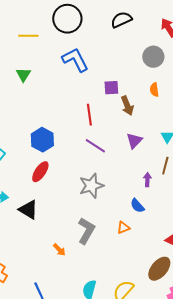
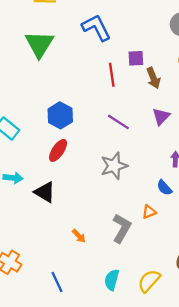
green triangle: (23, 75) -> (39, 44), size x1.8
red line: (89, 115) -> (112, 75), moved
gray L-shape: (86, 231) -> (122, 228), moved

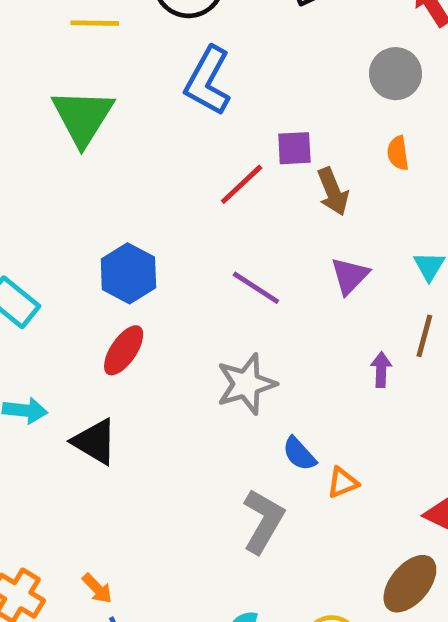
blue L-shape: (96, 28) -> (208, 81), turned -124
red line: (112, 75) -> (242, 184), turned 55
blue semicircle: (164, 188) -> (299, 454), moved
orange triangle: (149, 212) -> (343, 483), moved
orange arrow: (79, 236) -> (97, 588), moved

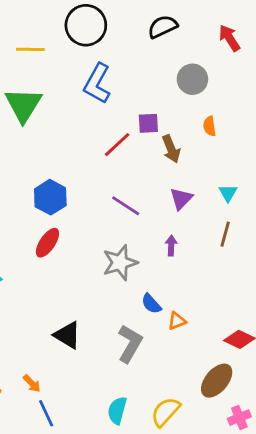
gray circle: (395, 74) -> (192, 79), moved
purple arrow: (381, 370) -> (171, 246), moved
black triangle: (95, 442) -> (67, 335), moved

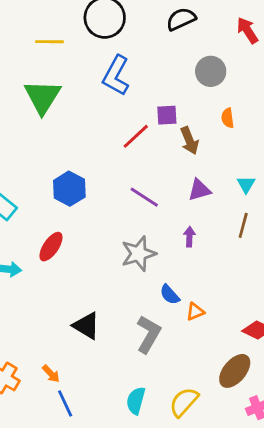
purple triangle: (181, 199) -> (199, 190), turned 30
red ellipse: (47, 243) -> (51, 247), moved

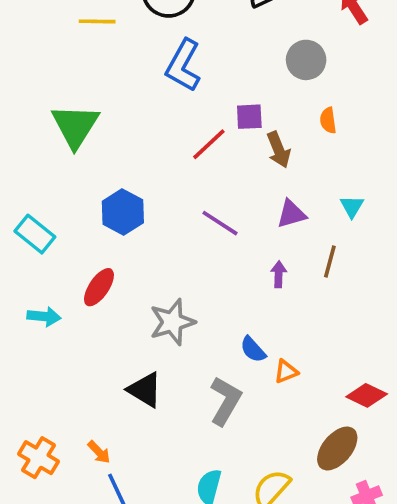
green triangle: (43, 97) -> (75, 126), moved
brown line: (243, 225) -> (330, 262), moved
gray star: (139, 254) -> (172, 322), moved

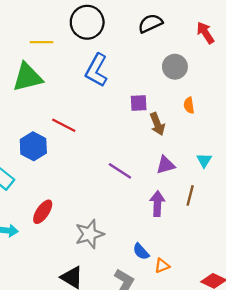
green triangle: (75, 126) -> (27, 77), moved, turned 44
red line: (209, 144) -> (64, 125), moved, turned 70
blue hexagon: (123, 212) -> (33, 146), moved
purple arrow: (279, 274) -> (157, 204), size x1.5

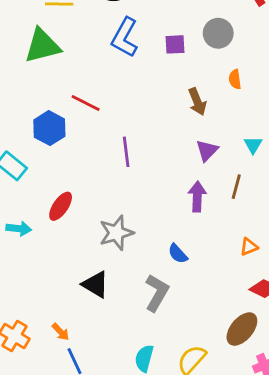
purple square: (139, 103) -> (175, 44), moved
purple triangle: (166, 165) -> (207, 150), turned -30
purple line: (120, 171) -> (126, 152), moved, turned 50
orange triangle: (162, 266) -> (249, 247), moved

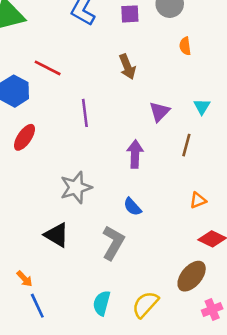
brown arrow: (197, 102) -> (127, 67), moved
purple arrow: (197, 196) -> (135, 154), moved
red ellipse: (61, 206) -> (24, 137), moved

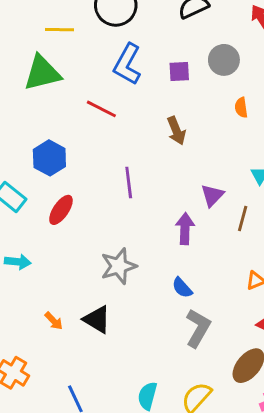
red line: (48, 68) -> (101, 109), moved
purple triangle: (159, 112) -> (212, 195), moved
gray L-shape: (113, 243) -> (198, 328), moved
orange arrow: (24, 279) -> (54, 321), moved

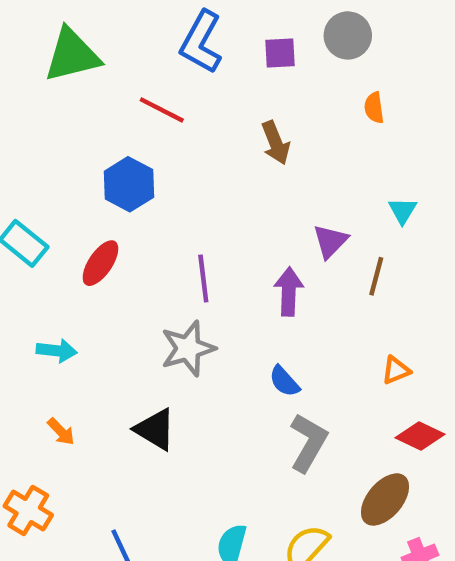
blue hexagon: (49, 158) -> (129, 184), moved
purple line: (129, 182) -> (203, 278), moved
cyan arrow: (18, 262) -> (57, 351), moved
orange arrow: (54, 321) -> (61, 432), moved

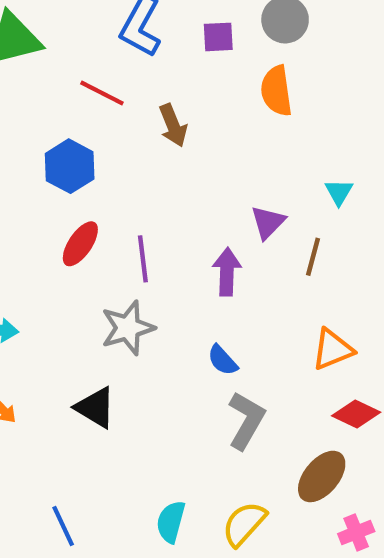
orange semicircle: (374, 108) -> (276, 91), moved, size x1.6
brown arrow: (276, 143) -> (173, 125), moved
red ellipse: (100, 263) -> (80, 244), moved
orange triangle: (396, 370) -> (332, 349), size x1.5

